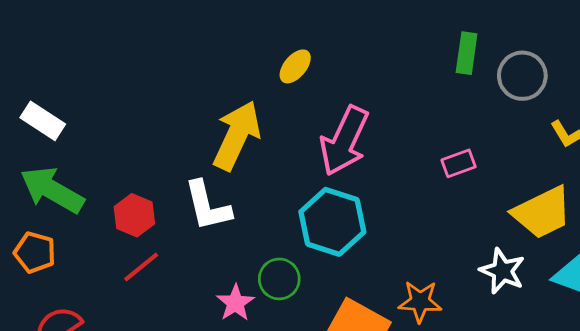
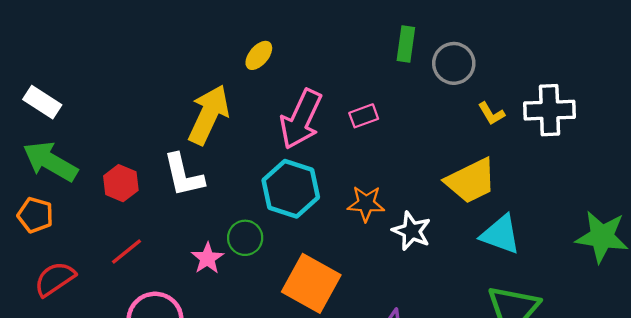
pink rectangle: (459, 163) -> (364, 116), moved
red line: (141, 267) -> (127, 251), moved
white star: (502, 271) -> (412, 231), moved
orange star: (420, 302) -> (366, 204), moved

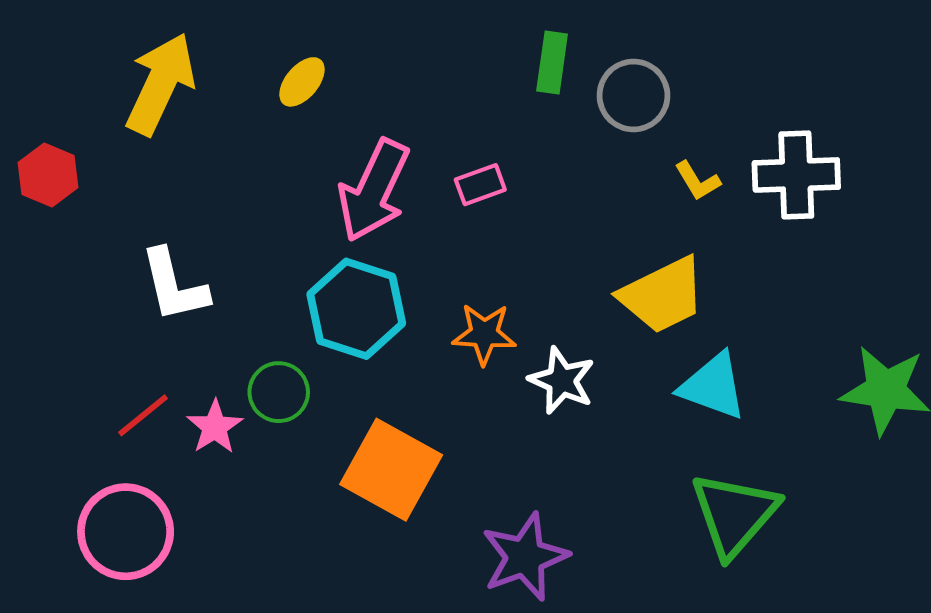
yellow arrow: (209, 115) -> (160, 84), moved
red hexagon: (121, 183) -> (48, 175), moved
red line: (127, 251) -> (143, 415), moved

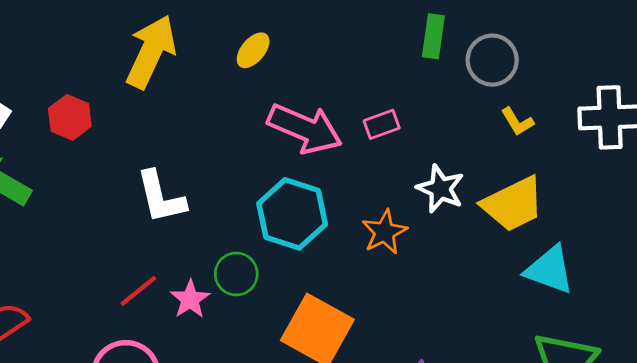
yellow L-shape: (697, 181) -> (517, 122), moved
pink arrow: (374, 190) -> (305, 129), turned -92
orange star: (484, 334) -> (384, 232), turned -30
white star: (562, 380) -> (440, 189), moved

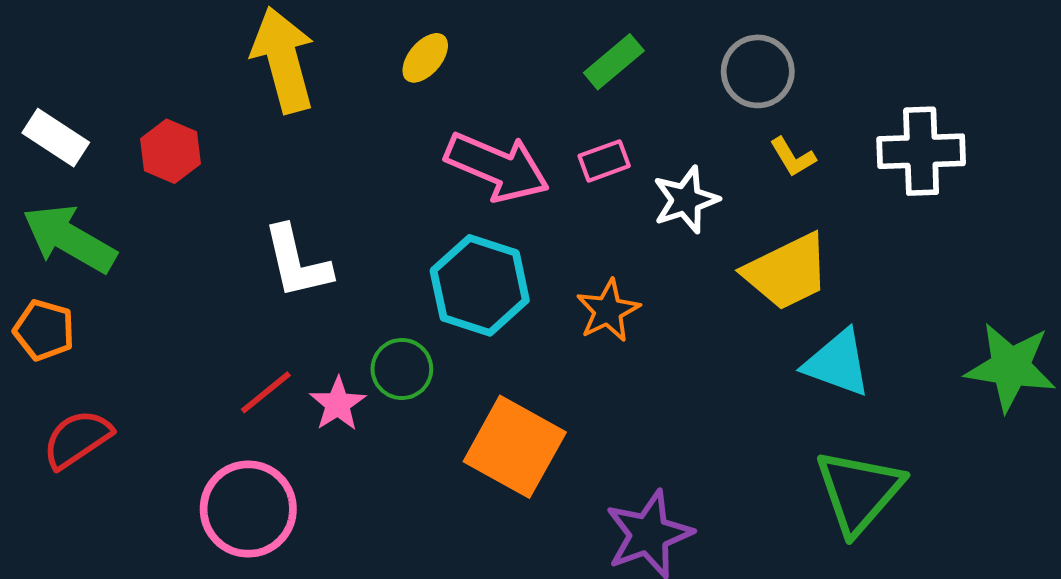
green rectangle: (433, 36) -> (614, 62), moved, turned 42
yellow arrow: (151, 52) -> (283, 60), turned -40
white star: (440, 189) -> (686, 200), moved, turned 30

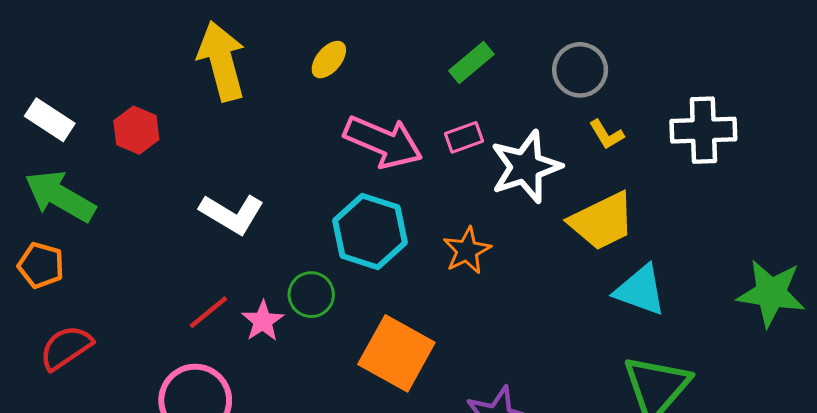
white star: (686, 200) -> (526, 167), size x1.4
white L-shape: (297, 262) -> (232, 214), turned -46

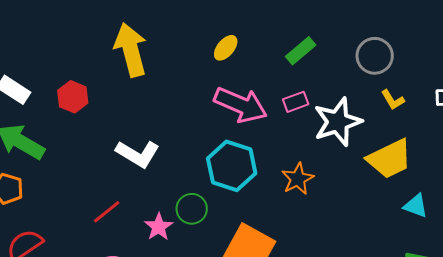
yellow ellipse: (329, 60) -> (226, 48), moved
cyan triangle: (640, 290) -> (416, 206), size x0.7
red line: (208, 312) -> (107, 212), moved

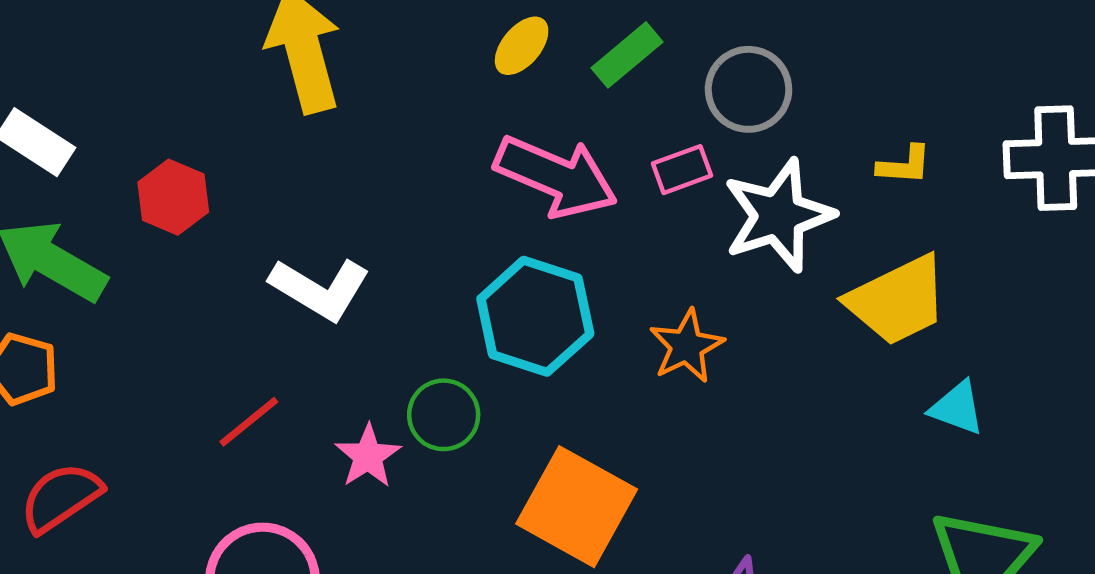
green rectangle: (301, 51) -> (627, 55), moved
gray circle: (375, 56) -> (749, 89), moved
red hexagon: (73, 97) -> (173, 197), moved
yellow L-shape: (393, 100) -> (904, 165), turned -55

